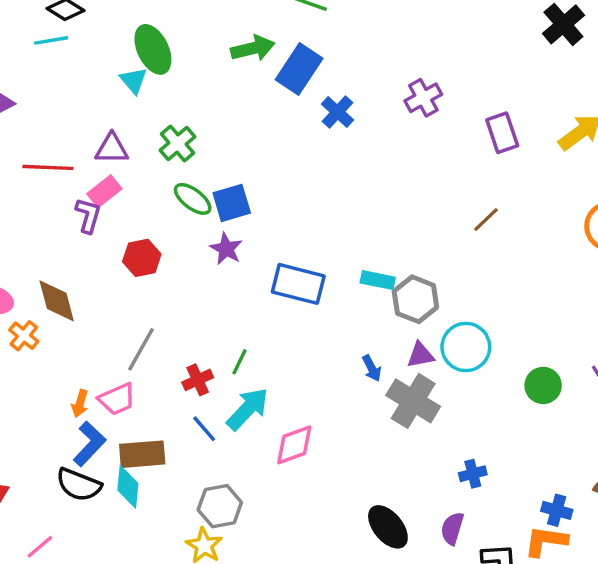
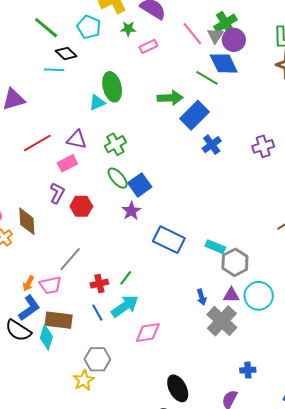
cyan triangle: (133, 80) -> (97, 103), turned 36
red line: (48, 167) -> (37, 143), turned -44
blue square: (232, 203) -> (140, 185), turned -30
purple L-shape: (88, 215) -> (57, 193), moved
black ellipse: (388, 527) -> (178, 388), moved

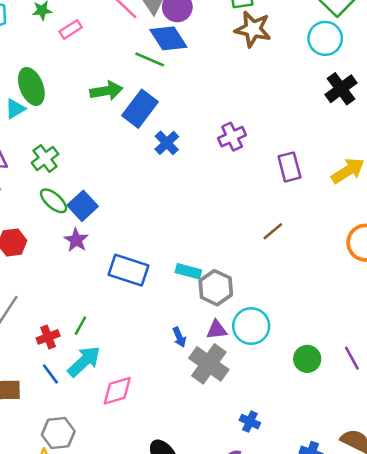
blue cross: (248, 370) -> (250, 422), turned 35

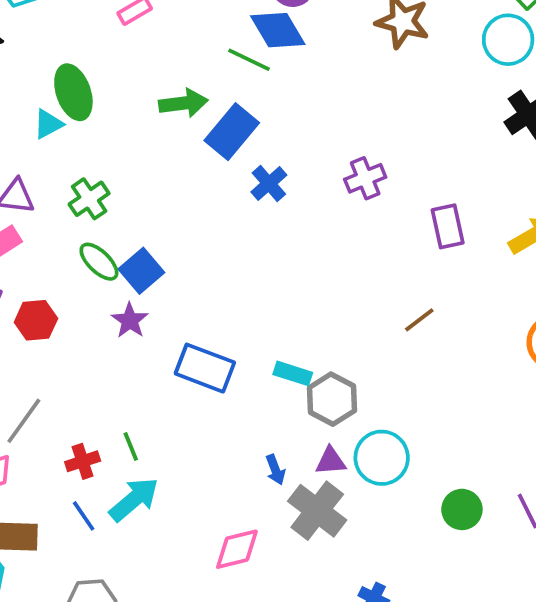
green line: (80, 326) -> (131, 447), turned -54
pink diamond: (117, 391) -> (237, 549), moved

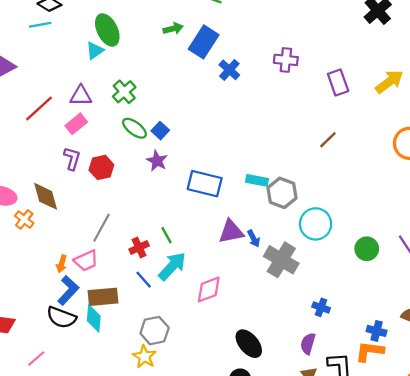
green arrow: (183, 103) -> (173, 29), size x0.7
purple cross: (365, 178) -> (286, 60), turned 35
blue square: (141, 271) -> (160, 131), size x0.7
purple triangle: (331, 461) -> (231, 232), moved, size x1.4
pink diamond: (237, 549) -> (209, 289), moved

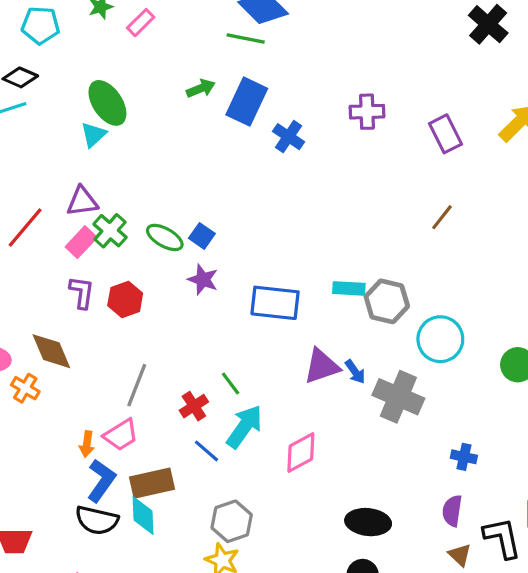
green cross: (124, 92) -> (110, 231), moved
black ellipse: (249, 344) -> (368, 522), turned -36

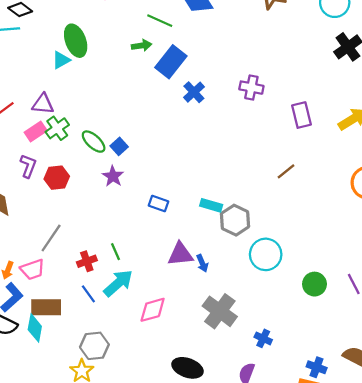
green line: (246, 39) -> (160, 21), moved
blue rectangle: (275, 303) -> (159, 204), size x0.6
gray cross: (398, 397) -> (220, 311), moved

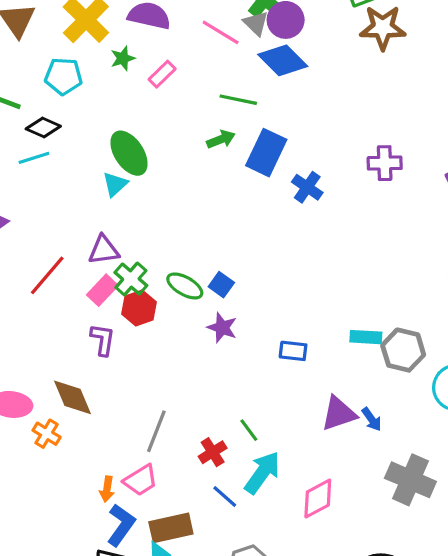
red hexagon: (57, 178) -> (139, 308), moved

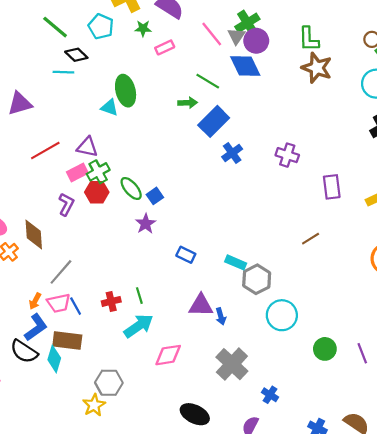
cyan triangle: (115, 184) -> (110, 107), turned 42
gray line: (156, 431) -> (61, 272), moved
blue line: (225, 496) -> (76, 306), moved

